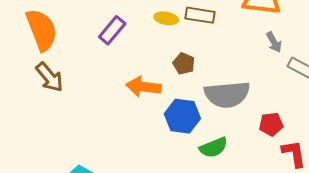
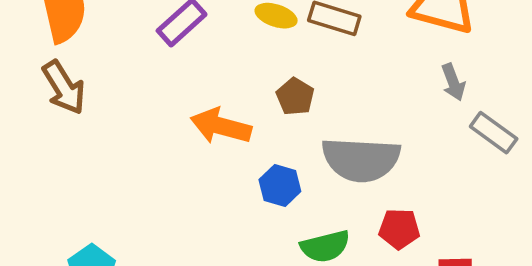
blue hexagon: (182, 116) -> (280, 186), size x0.7
red pentagon: (271, 124) -> (399, 229), moved

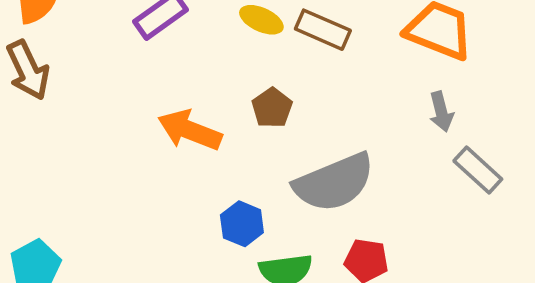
gray semicircle: (361, 159) -> (334, 182), turned -32
blue hexagon: (280, 186) -> (242, 224), moved

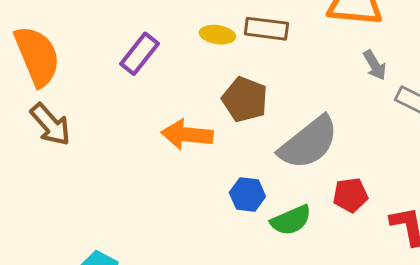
brown pentagon: (272, 108) -> (245, 99), size x1.4

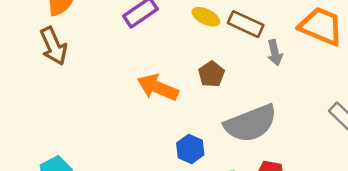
gray arrow: (375, 65) -> (275, 53), moved
brown pentagon: (245, 99) -> (211, 74), size x0.7

